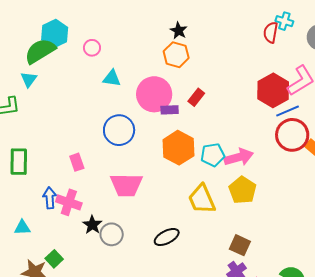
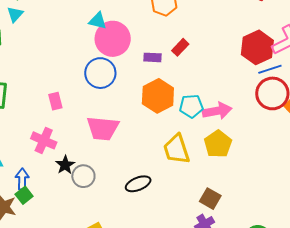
pink circle: (154, 94) -> (113, 39), moved
blue arrow: (50, 198) -> (22, 179), moved

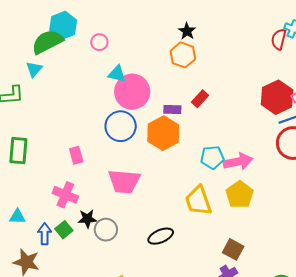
orange hexagon: (158, 96) -> (163, 133), moved
black star: (65, 165) -> (87, 219), turned 30
green square: (24, 195) -> (64, 230), moved

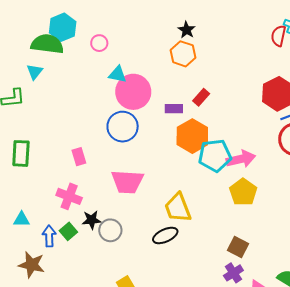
green semicircle: (47, 42) -> (47, 44), turned 36
orange hexagon: (163, 133) -> (192, 136), moved
cyan pentagon: (212, 157) -> (215, 156), size x1.4
yellow trapezoid: (198, 201) -> (178, 208), moved

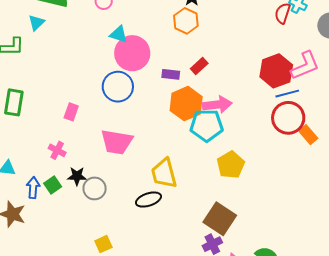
pink rectangle: (79, 157) -> (71, 112), turned 30
pink arrow: (241, 159) -> (217, 105), moved
pink cross: (69, 196) -> (57, 150), size x0.7
brown square: (238, 247) -> (220, 219), size x1.5

